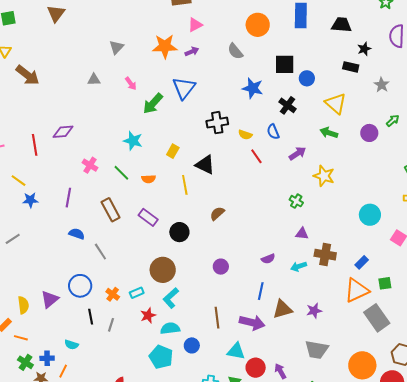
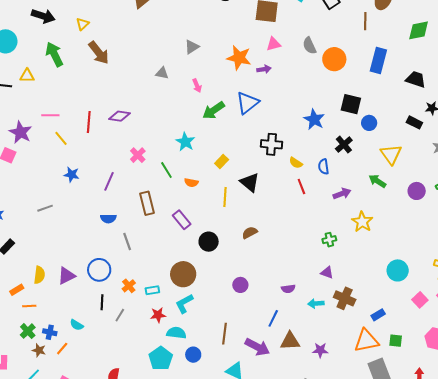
gray semicircle: (235, 51) -> (309, 46), moved
yellow line: (18, 181) -> (61, 138), moved
green cross: (296, 201) -> (329, 240), turned 32
blue semicircle: (77, 234) -> (108, 219), turned 147
orange line: (21, 338) -> (29, 306), turned -32

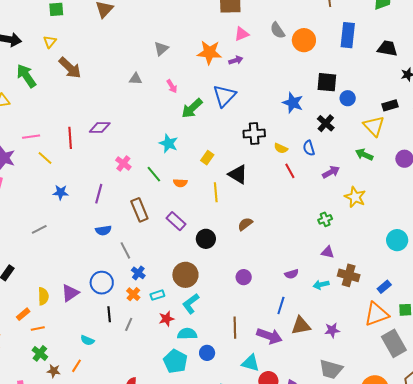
black rectangle: (414, 122) -> (390, 105), moved, turned -35
blue cross: (50, 332) -> (138, 273), moved, turned 32

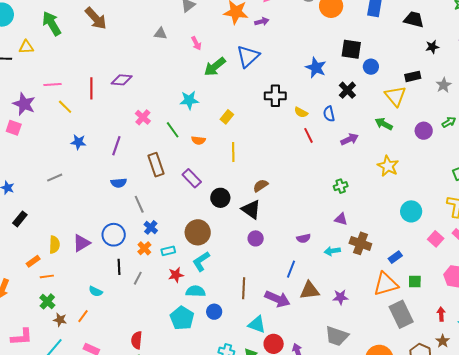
cyan star: (168, 143) -> (189, 100), turned -30
black triangle: (238, 174) -> (251, 209), moved
yellow star: (355, 197) -> (388, 166), moved

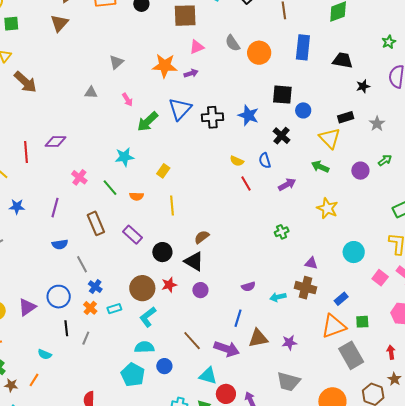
black cross: (275, 96) -> (212, 117), moved
purple triangle: (341, 219) -> (311, 263), moved
red star: (176, 275) -> (169, 285), moved
brown line: (244, 288) -> (192, 341), turned -40

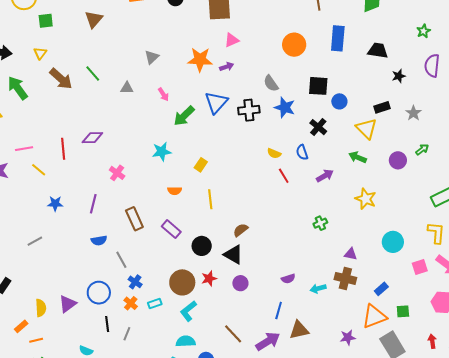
gray semicircle: (233, 43) -> (271, 83), moved
green line: (110, 188) -> (93, 73), moved
pink square: (380, 278) -> (420, 267), turned 35
purple star: (289, 343) -> (348, 337), moved
purple arrow: (227, 349) -> (268, 341), turned -50

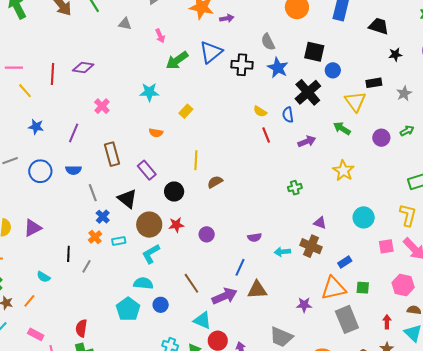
black cross: (318, 127) -> (308, 92), size x1.5
yellow line: (210, 199) -> (196, 160), moved
black triangle: (233, 255) -> (127, 199), moved
blue circle: (99, 293) -> (40, 171), moved

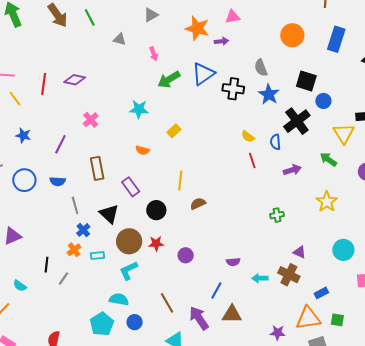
purple arrow: (225, 296) -> (199, 318), turned -105

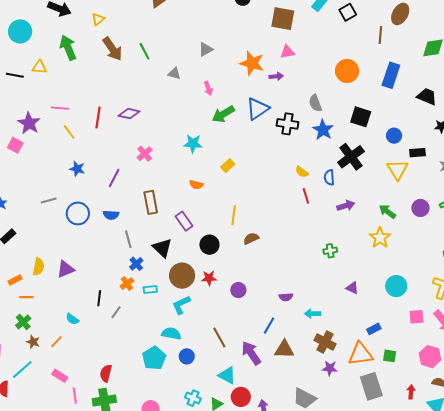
blue circle: (323, 101) -> (394, 136), moved
green arrow: (328, 159) -> (387, 212), moved
brown cross: (289, 275) -> (325, 342), moved

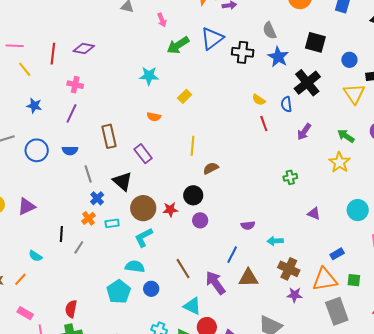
pink cross: (145, 154) -> (75, 85), moved, turned -35
purple arrow: (346, 206) -> (304, 132), turned 144
black circle: (209, 245) -> (193, 195), moved

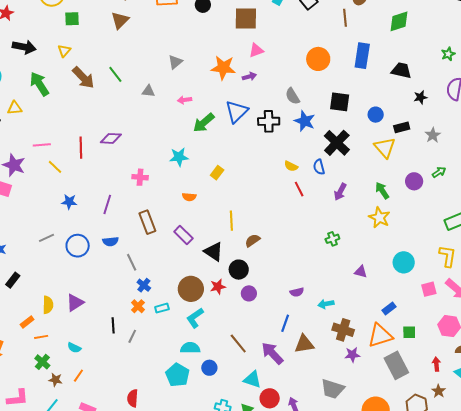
pink arrow: (162, 20) -> (185, 100), turned 112
pink cross: (75, 85) -> (140, 177), moved
green arrow: (346, 136) -> (382, 191), turned 30
black triangle: (122, 181) -> (214, 252), moved
cyan semicircle: (35, 256) -> (74, 348), moved

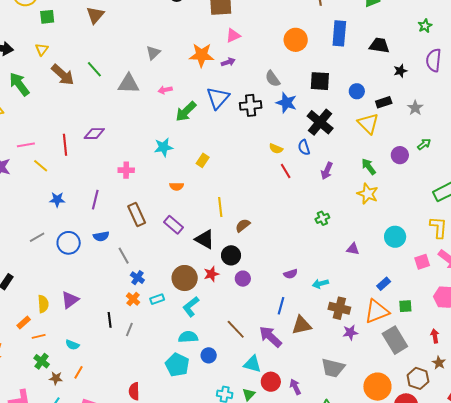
gray triangle: (148, 91) -> (129, 84), size x1.6

